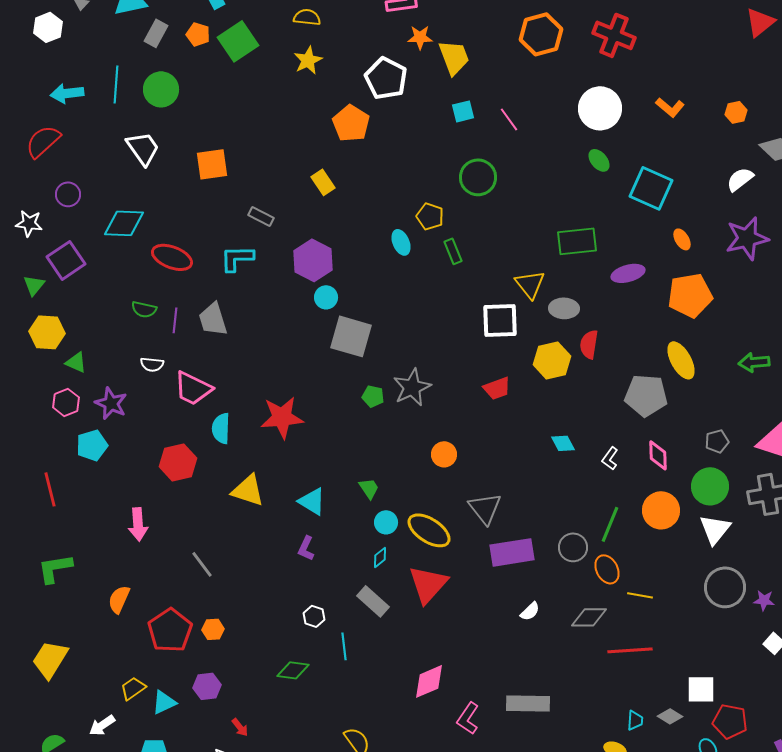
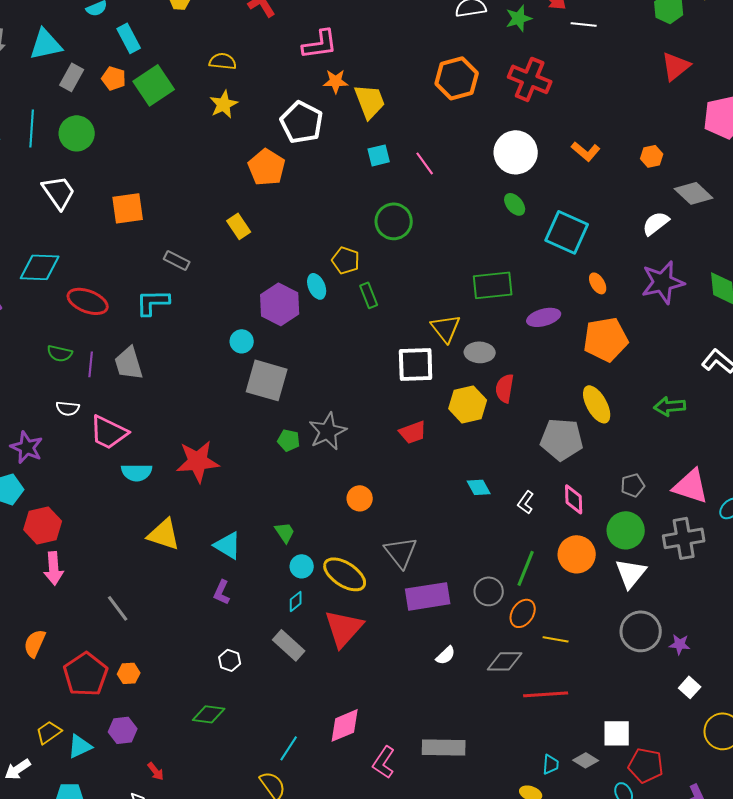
purple hexagon: (313, 260) -> (280, 304), moved
cyan semicircle: (221, 428) -> (137, 472), turned -92
red hexagon: (178, 462) -> (43, 525), moved
orange ellipse: (607, 569) -> (523, 613), turned 60
cyan line: (344, 646) -> (289, 748), moved, turned 40

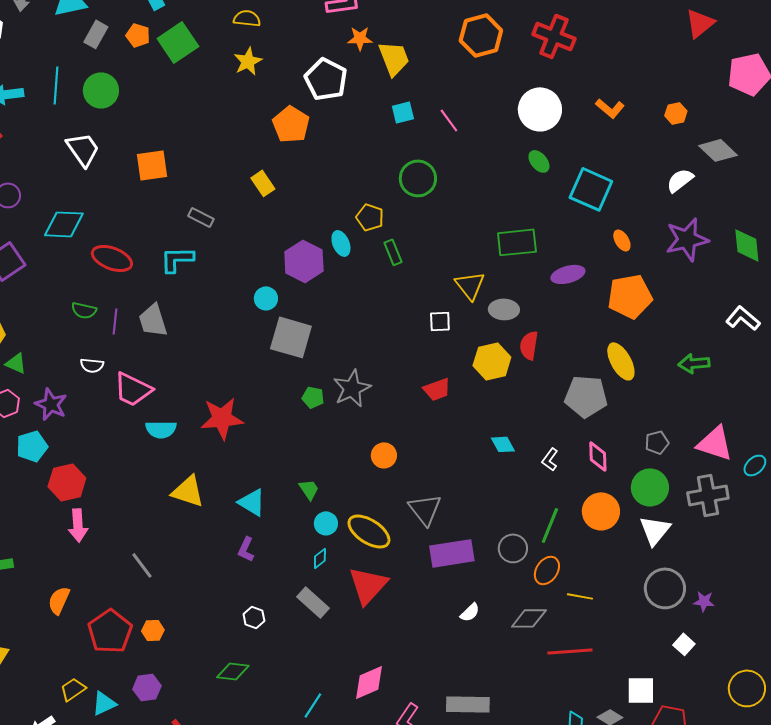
white square: (416, 364) -> (440, 321), size x0.6
white square: (690, 687) -> (684, 644), moved

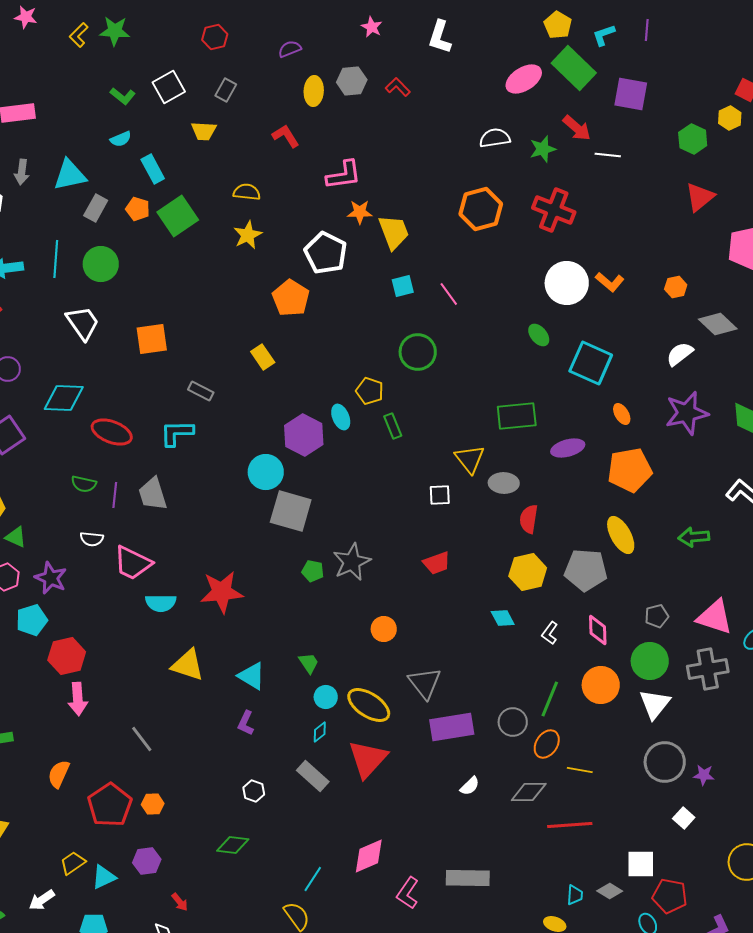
white circle: (540, 109) -> (567, 283), moved
cyan circle: (266, 298) -> (266, 472), size x1.5
yellow hexagon: (492, 361) -> (528, 572), moved

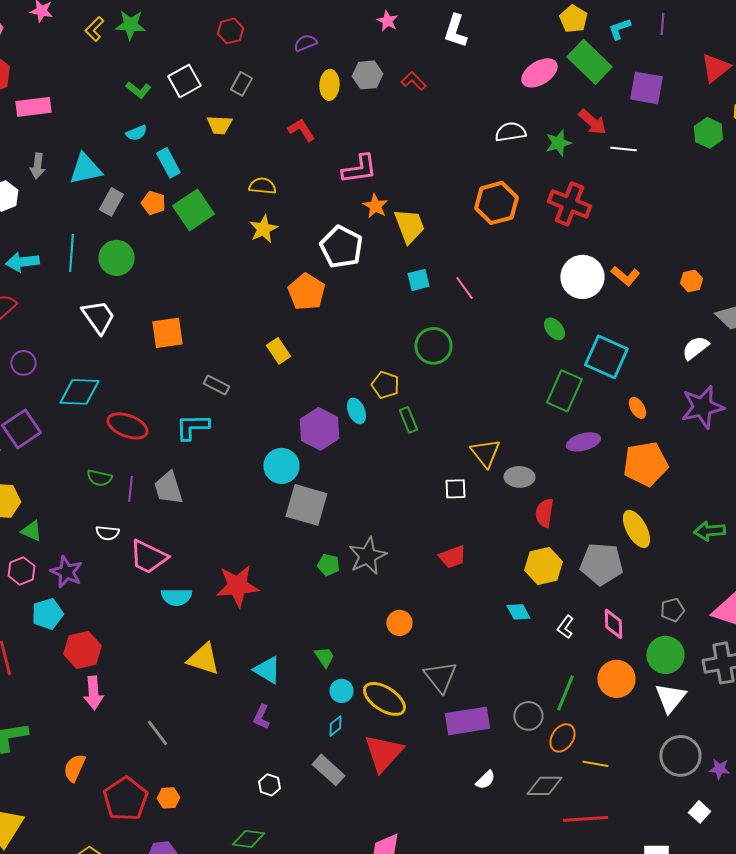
red triangle: (700, 197) -> (715, 68), moved
orange star: (360, 212) -> (375, 206), turned 30
green rectangle: (517, 416) -> (564, 391), moved, turned -60

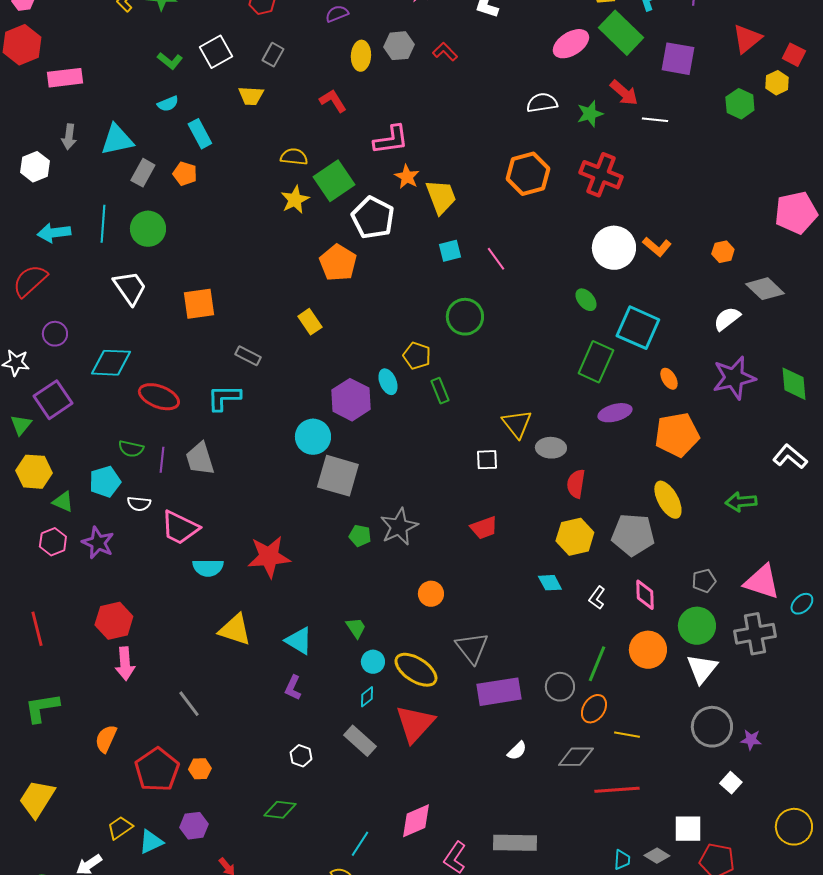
green square: (193, 210) -> (334, 181), moved
cyan pentagon: (47, 614) -> (105, 482), moved

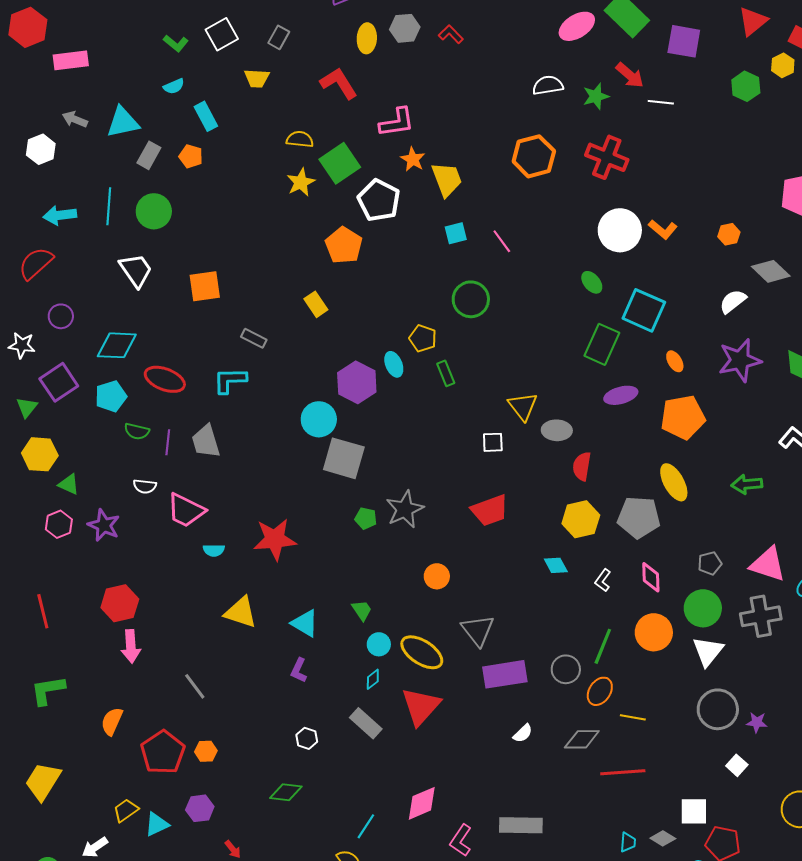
red L-shape: (333, 101) -> (339, 83), size x1.4
gray arrow: (69, 137) -> (75, 119), turned 105
cyan pentagon: (105, 482) -> (111, 396), moved
red trapezoid: (484, 528) -> (490, 510), size x1.4
cyan semicircle: (208, 568) -> (214, 550), size x0.7

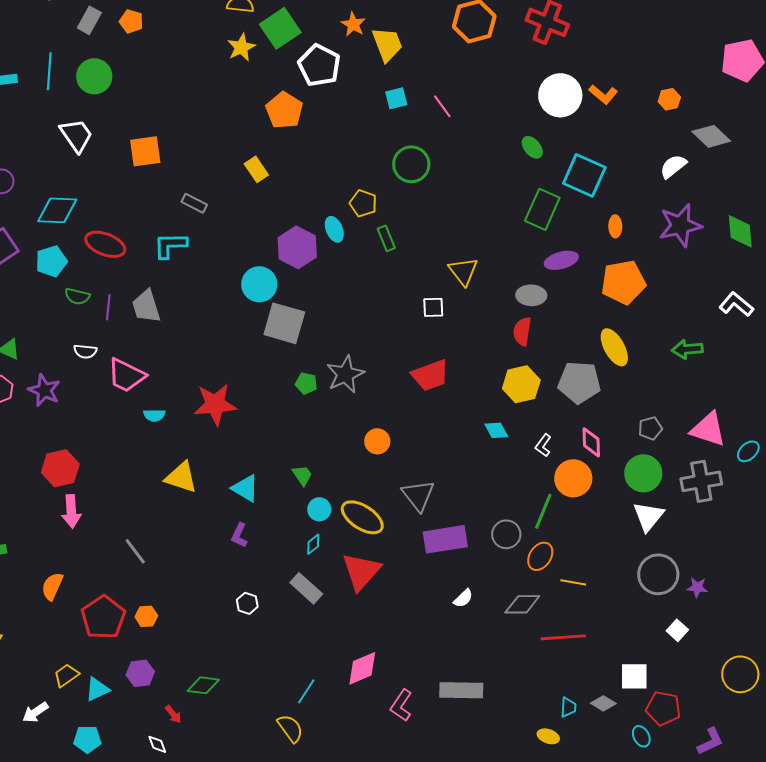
orange ellipse: (675, 361) -> (615, 226), turned 30
gray ellipse: (557, 430) -> (531, 295), moved
orange circle: (654, 632) -> (573, 478), moved
green diamond: (286, 792) -> (203, 685), moved

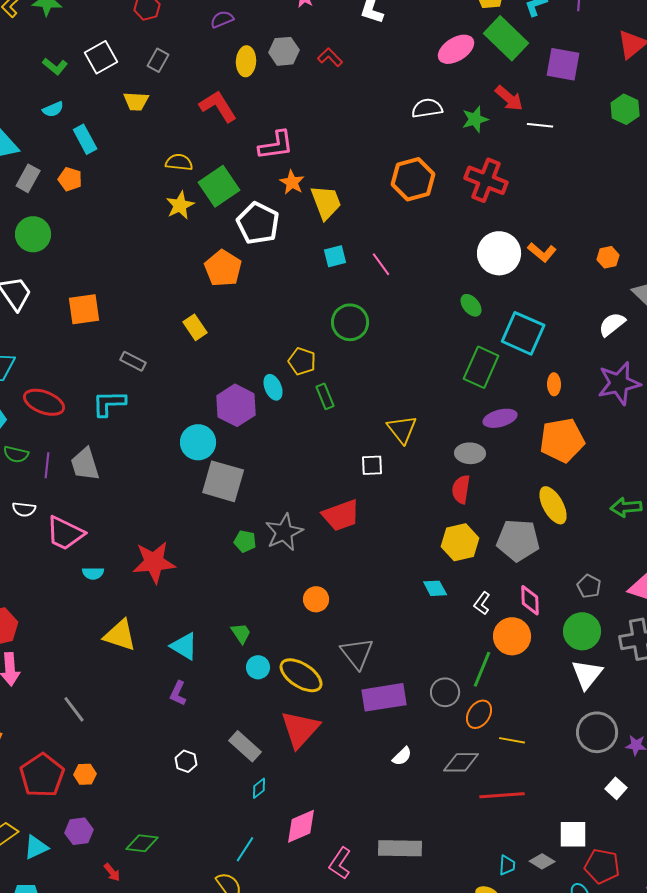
red trapezoid: (430, 375) -> (341, 515), moved
gray pentagon: (650, 428) -> (589, 586), turned -30
cyan diamond: (313, 544) -> (259, 788), moved

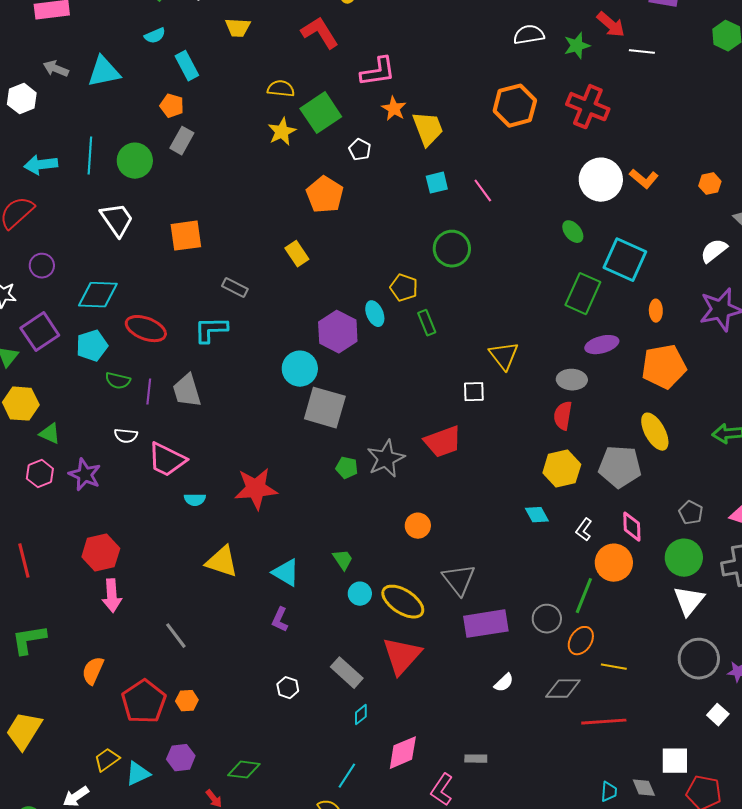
gray rectangle: (28, 178) -> (182, 141), moved
white pentagon: (258, 223) -> (360, 150), size x0.5
gray rectangle: (400, 848) -> (476, 759), moved, size x0.5
gray diamond: (542, 861) -> (644, 788), turned 35

